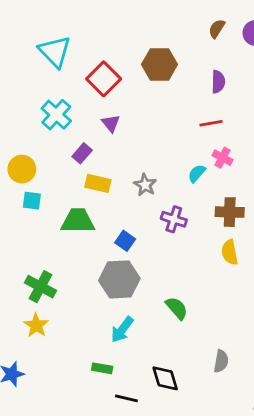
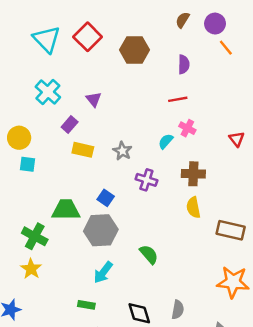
red square: (104, 79) -> (88, 37), moved
green trapezoid: (78, 221) -> (66, 210), moved
gray semicircle: (221, 361) -> (178, 310), moved

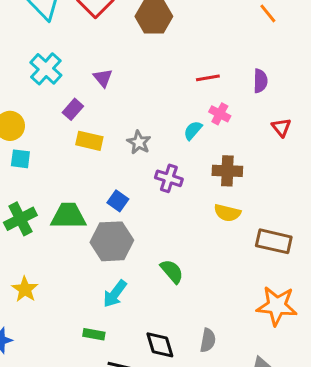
purple semicircle: (184, 64) -> (260, 81), moved
yellow semicircle: (193, 207) -> (227, 213), turned -65
green cross: (35, 236) -> (20, 219), moved, turned 35

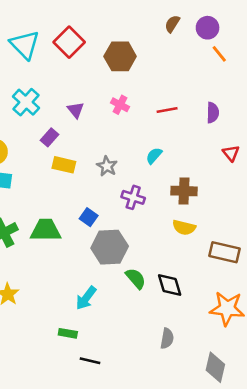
pink cross: (220, 114) -> (120, 105), moved
gray hexagon: (112, 241) -> (110, 247), moved
black diamond: (160, 345) -> (170, 285), moved

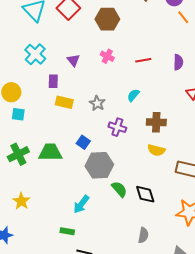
purple rectangle: (50, 137) -> (53, 81), turned -40

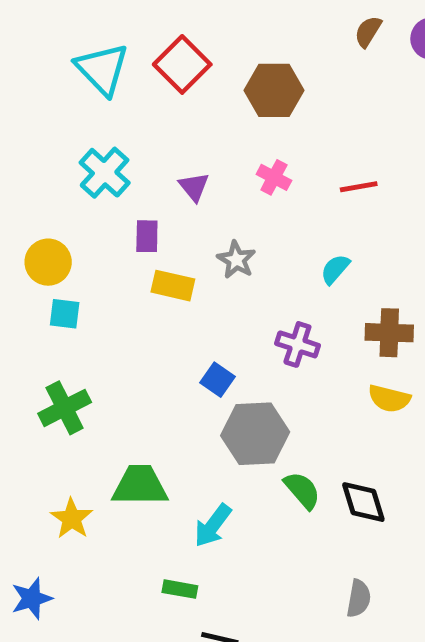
gray star: (97, 103) -> (236, 260), moved
green trapezoid: (50, 152) -> (140, 486), moved

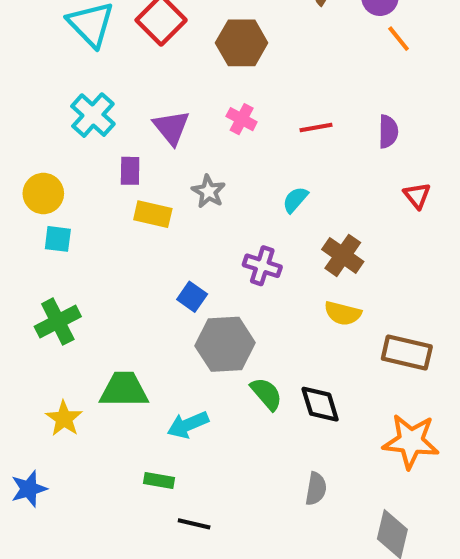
purple triangle: (194, 187) -> (171, 127), size x1.4
brown cross: (389, 333) -> (343, 255), turned 33
cyan arrow: (213, 526) -> (188, 425), turned 30

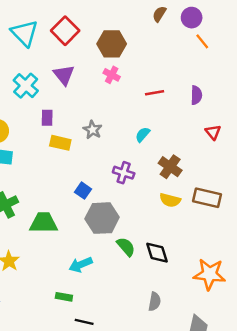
pink cross: (242, 119) -> (112, 75), moved
purple triangle: (171, 127) -> (64, 75), moved
brown rectangle: (407, 352) -> (207, 198), moved
green trapezoid: (124, 390) -> (44, 223), moved

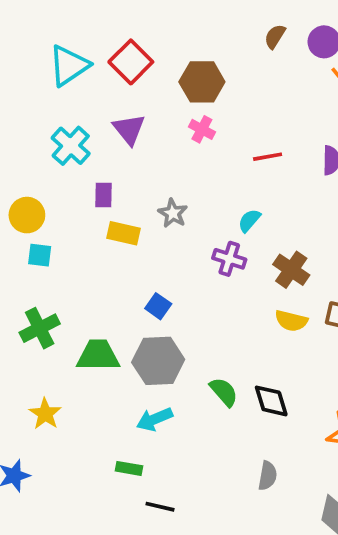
cyan triangle: (25, 33) -> (69, 66), turned 40
purple cross: (124, 173) -> (229, 259), moved
gray hexagon: (102, 218) -> (158, 361), moved

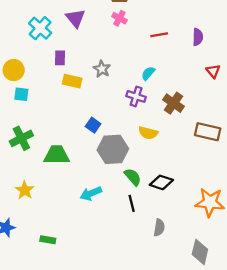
yellow semicircle: (291, 321) -> (148, 133), moved
gray hexagon: (158, 361) -> (113, 149), moved
black diamond: (271, 401) -> (161, 182), turned -55
green rectangle: (129, 468) -> (48, 240), moved
black line: (160, 507) -> (132, 203), moved, turned 63

